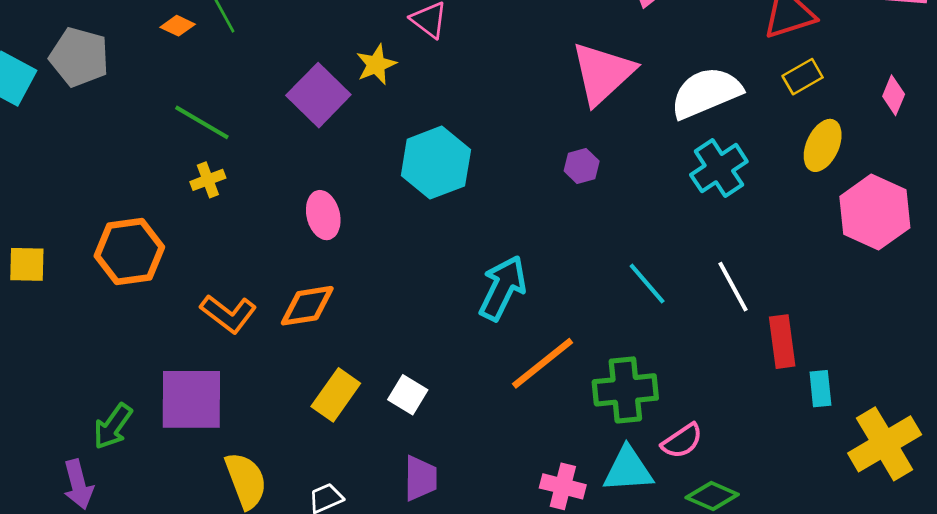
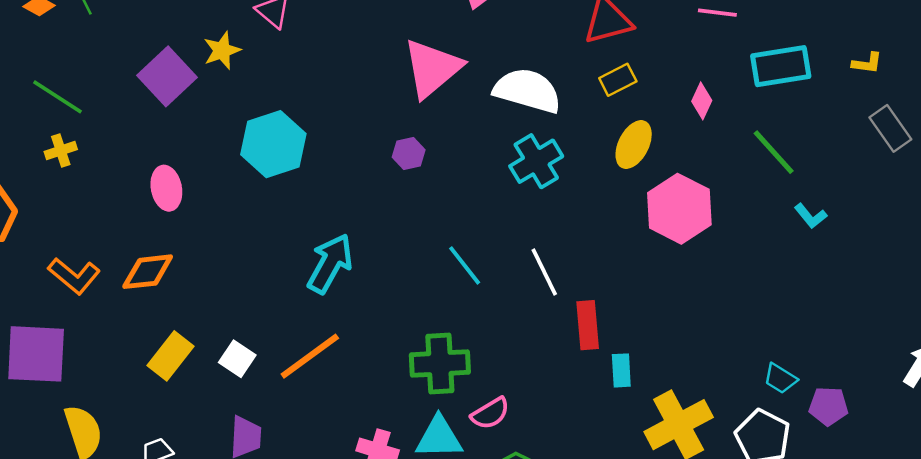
white semicircle: (706, 93) -> (527, 91), turned 36
orange line: (543, 363) -> (310, 356), moved

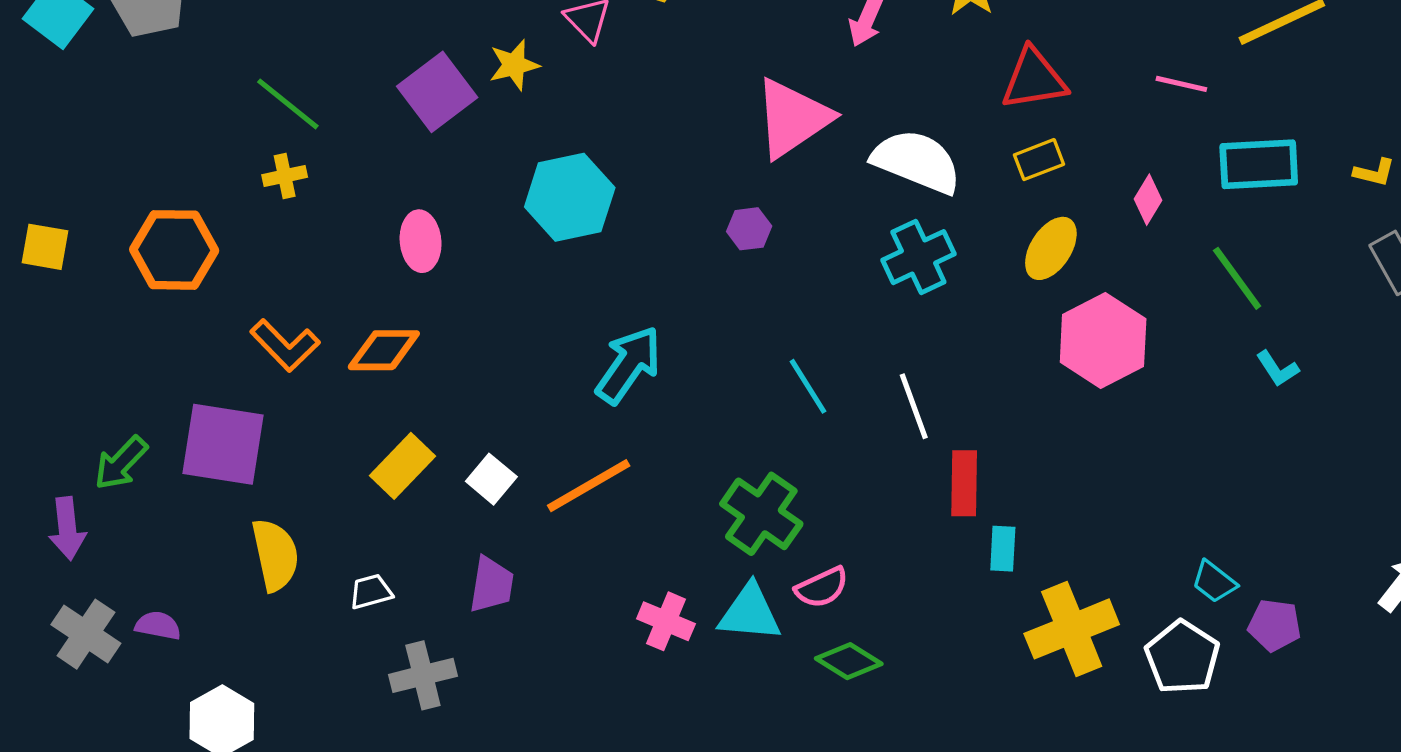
green cross: (440, 363) -> (761, 514), turned 32

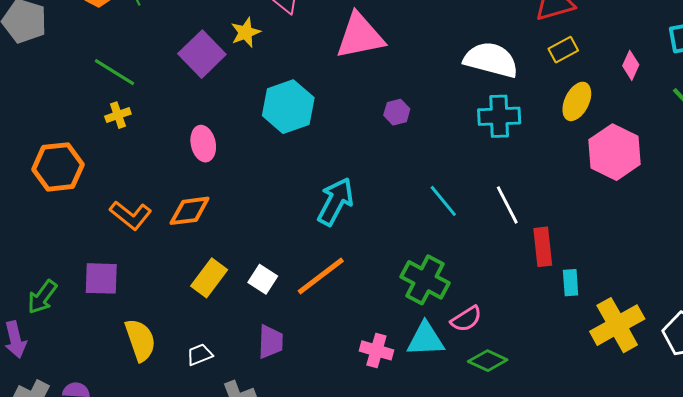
pink triangle: (792, 118) -> (360, 36), moved, turned 30
cyan cross: (918, 257) -> (499, 116), turned 30
purple square: (223, 444) -> (101, 278), size x0.7

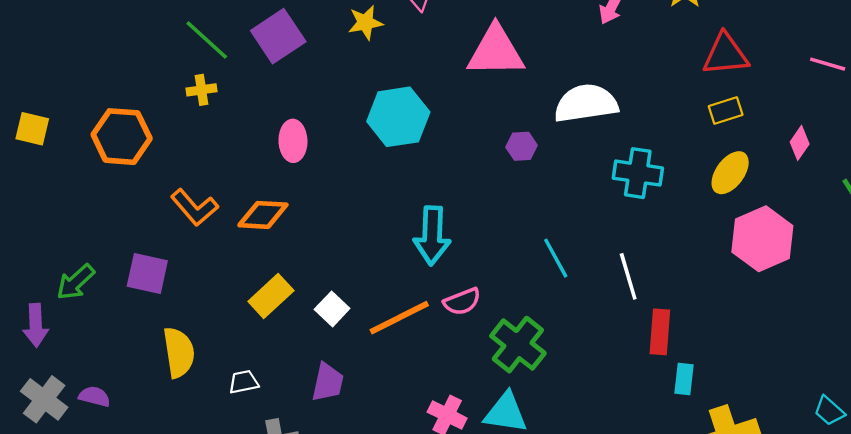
purple square: (202, 54) -> (278, 36), moved
white semicircle: (491, 60) -> (586, 103), moved, turned -34
cyan arrow: (335, 201) -> (432, 236), turned 144
pink semicircle: (466, 319) -> (462, 302), moved

